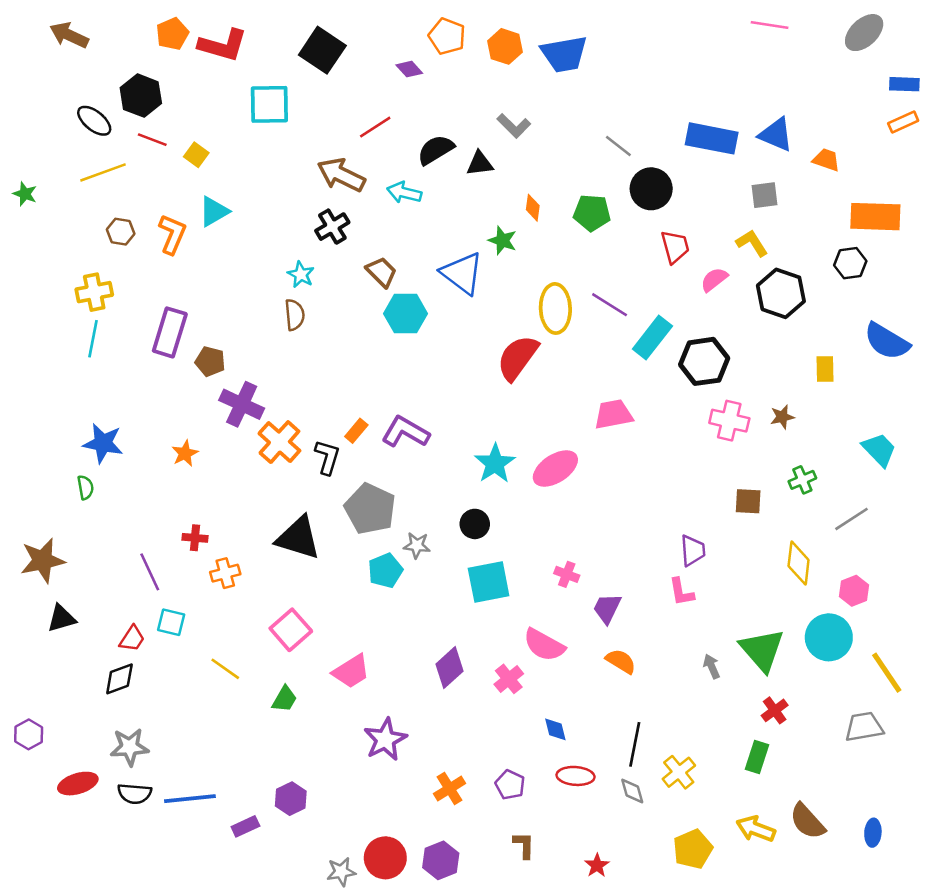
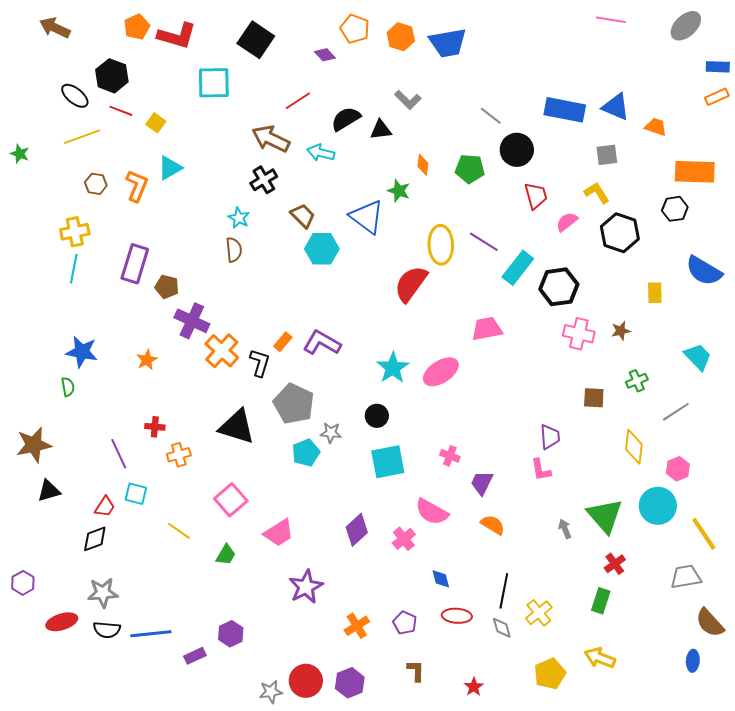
brown semicircle: (807, 821) -> (710, 623), moved

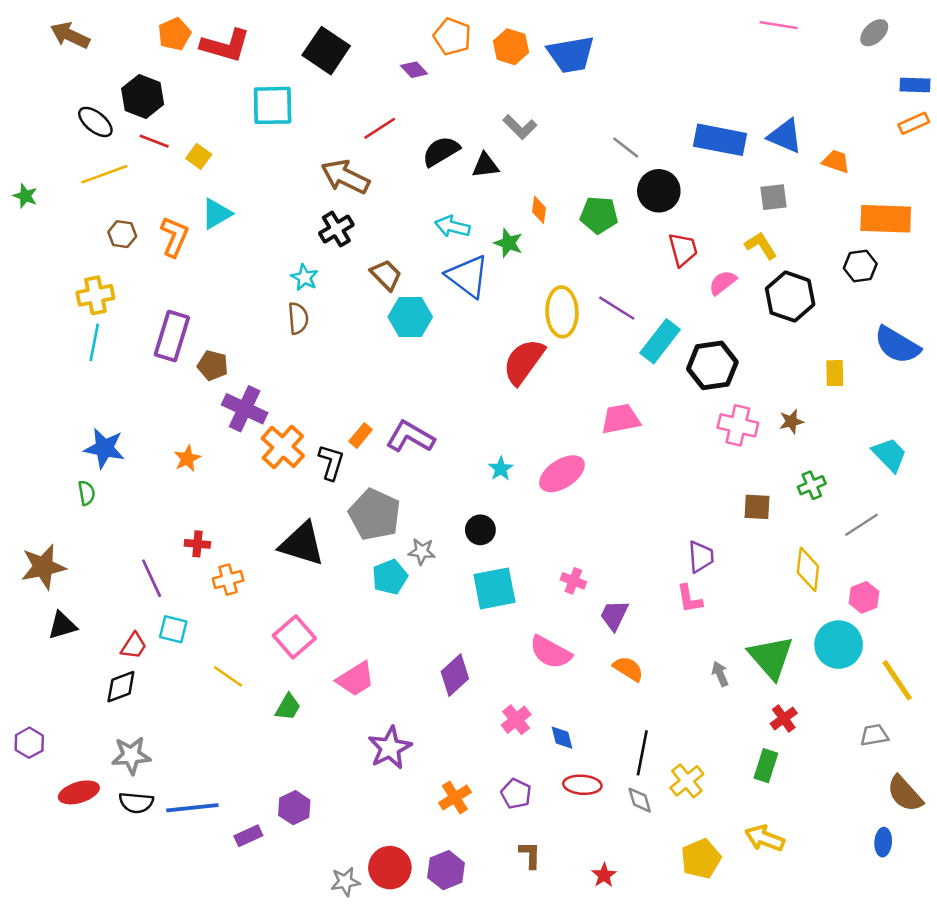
gray ellipse: (686, 26) -> (874, 33), size x0.7
cyan arrow: (321, 153) -> (452, 226), moved
cyan star: (393, 368) -> (501, 469), size x0.6
pink cross: (404, 539) -> (516, 720), moved
gray trapezoid: (686, 577) -> (874, 735), size x0.7

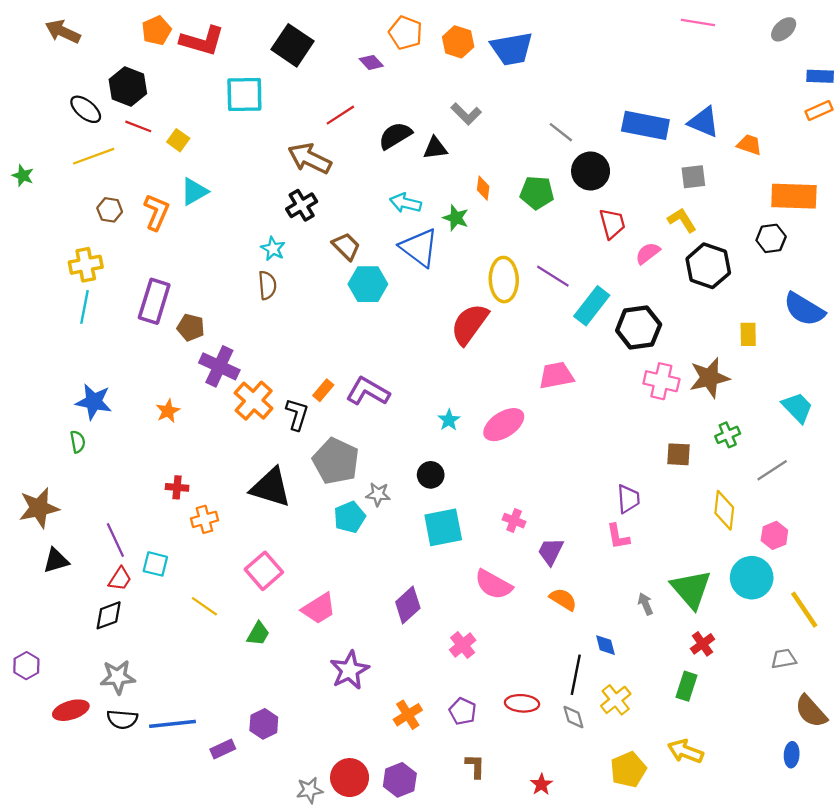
brown star: (791, 421) -> (709, 378), size x1.8
purple line: (152, 578) -> (115, 540), moved
blue diamond: (562, 738) -> (605, 645), moved

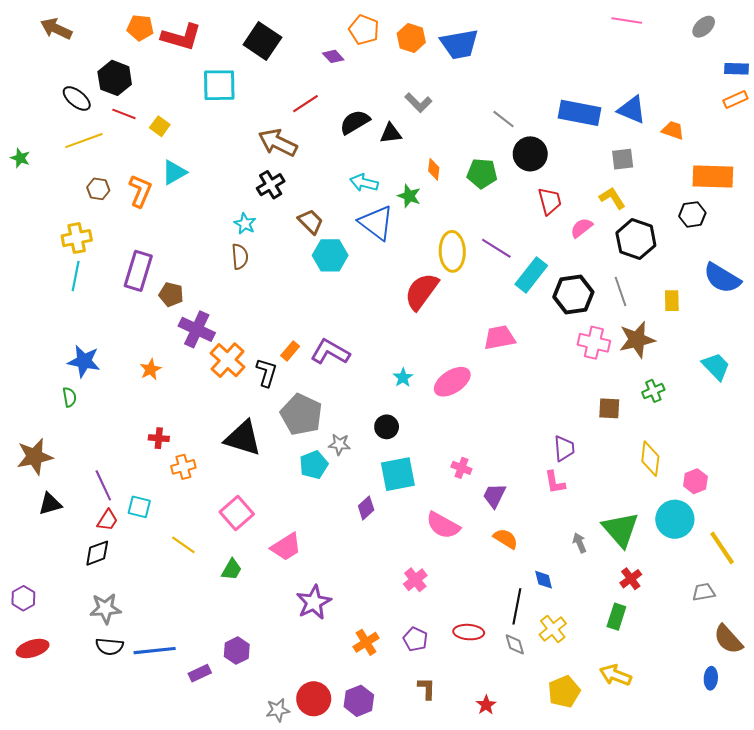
orange pentagon: (156, 31) -> (140, 28), turned 30
gray line: (772, 470) -> (621, 291), moved, turned -76
purple diamond: (408, 605) -> (366, 508), moved, size x0.7
red ellipse: (71, 710) -> (33, 648), moved

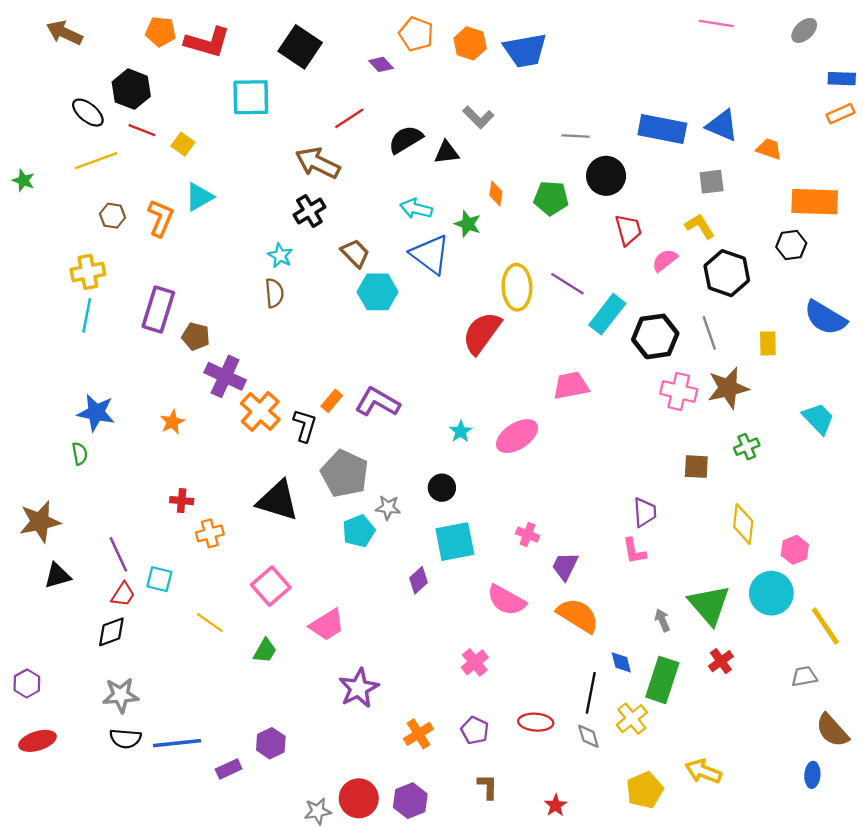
gray line: (504, 119) -> (576, 136), turned -35
orange semicircle: (506, 539) -> (578, 615), size x1.5
green rectangle: (616, 617) -> (662, 680), moved, size x1.5

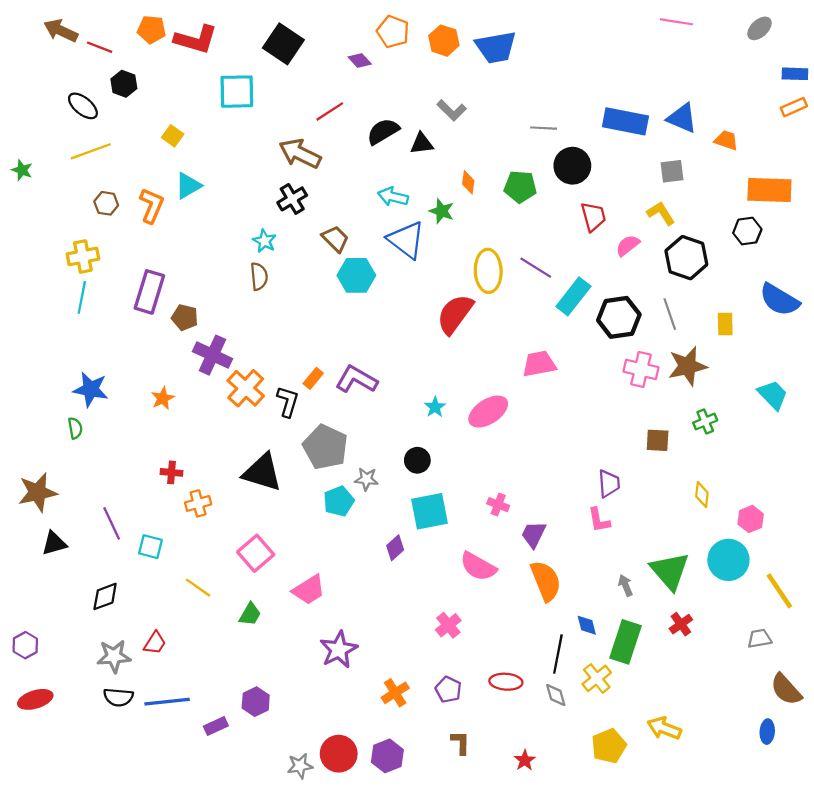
black hexagon: (131, 89) -> (124, 84), size x0.7
red line: (142, 130) -> (100, 47), moved
yellow diamond: (743, 524) -> (702, 495), size x0.7
red trapezoid: (123, 594) -> (155, 643), moved
orange semicircle: (578, 615) -> (546, 581), turned 36

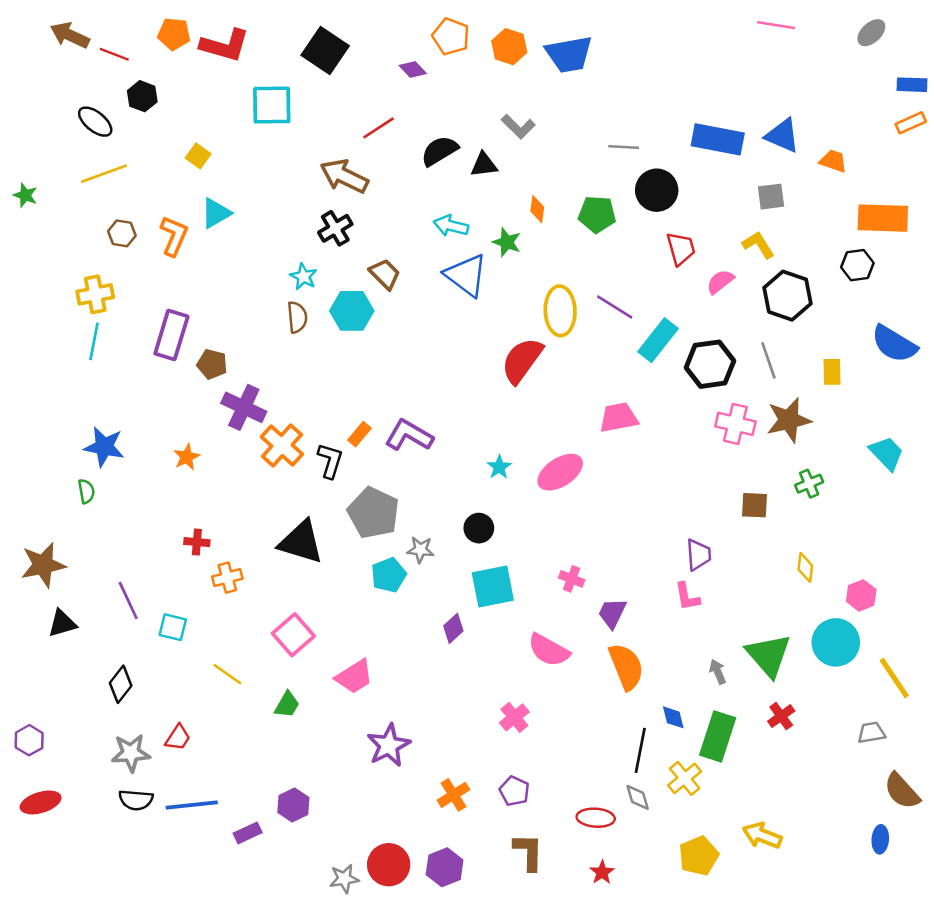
cyan hexagon: (356, 275) -> (352, 311), moved
black diamond: (105, 596) -> (121, 684), turned -32
red ellipse: (506, 682) -> (596, 818), moved
brown L-shape: (461, 743) -> (528, 852), size x1.4

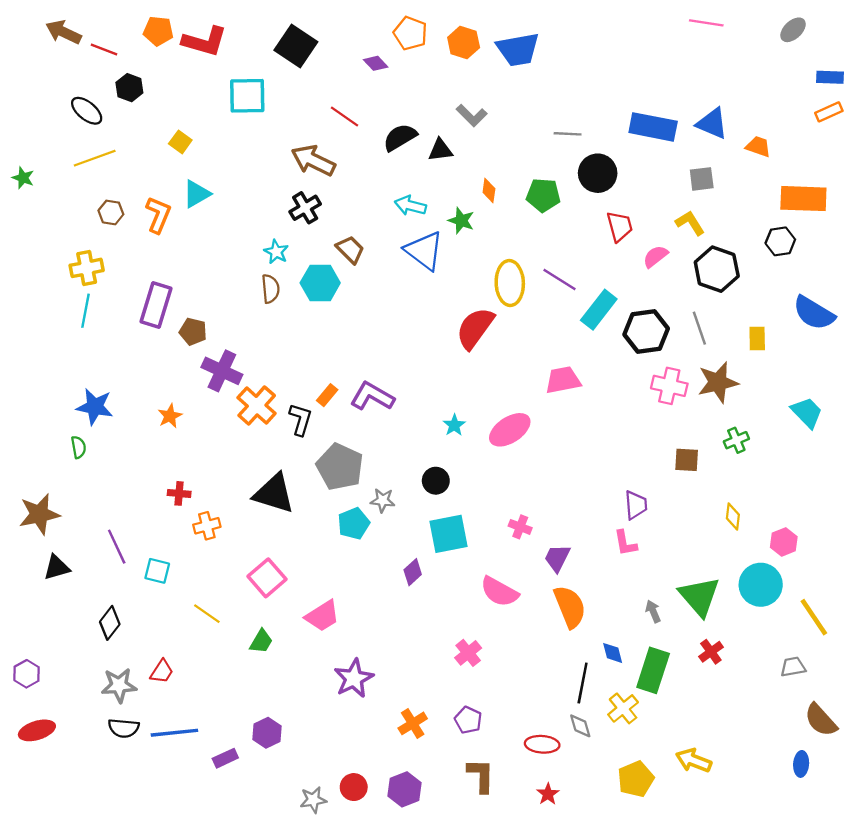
red line: (378, 128) -> (344, 117), turned 68
red circle: (389, 865) -> (354, 787), size x0.7

